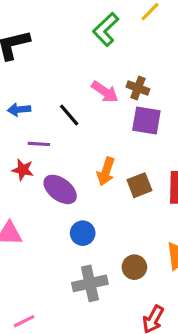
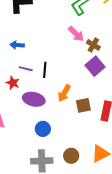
pink arrow: (105, 92) -> (76, 34), moved
black line: (69, 115) -> (45, 70), moved, turned 35
purple square: (146, 121) -> (95, 66), turned 30
purple ellipse: (60, 189) -> (34, 99), turned -35

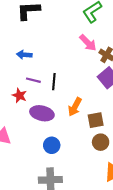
brown circle: (71, 156) -> (101, 142), moved

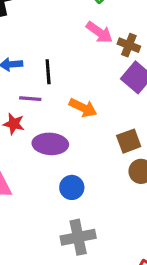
black line: (54, 82) -> (48, 72), moved
orange arrow: (75, 107) -> (83, 108), moved, turned -84

